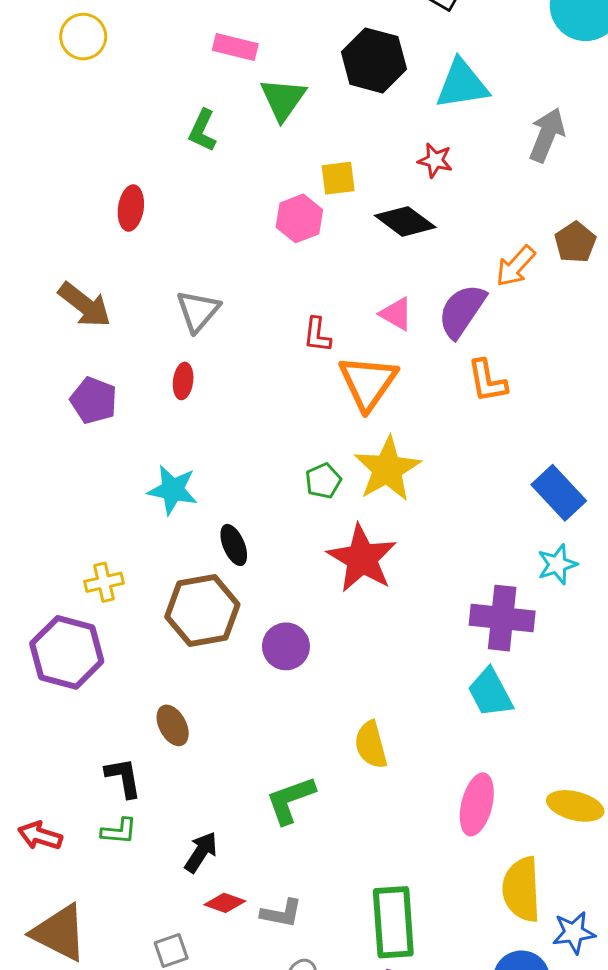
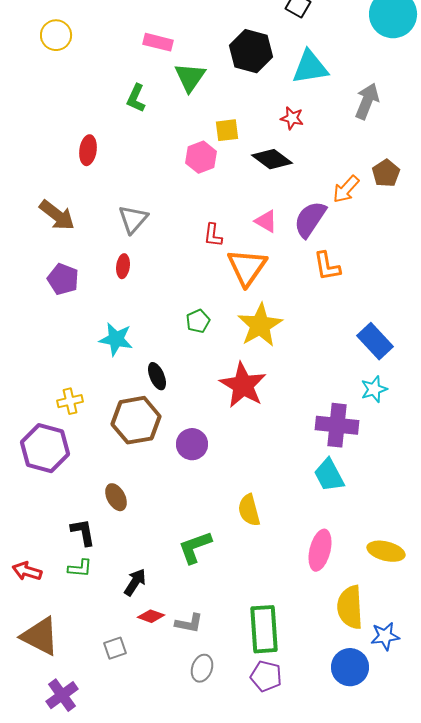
green pentagon: (323, 481) -> (198, 321), moved

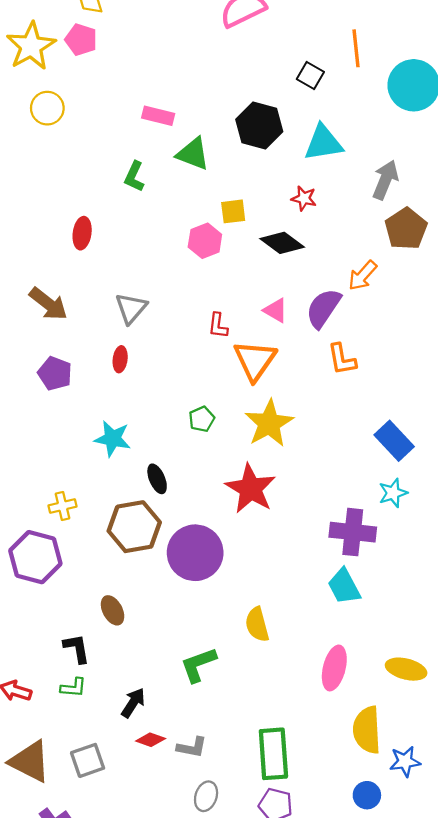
green triangle: (190, 77) -> (193, 154), turned -44
brown pentagon: (386, 173) -> (406, 229), moved, size x1.4
purple circle: (192, 444) -> (195, 553), size x1.6
gray square: (115, 648) -> (88, 760), moved, size x1.4
blue circle: (350, 667) -> (367, 795), size x0.7

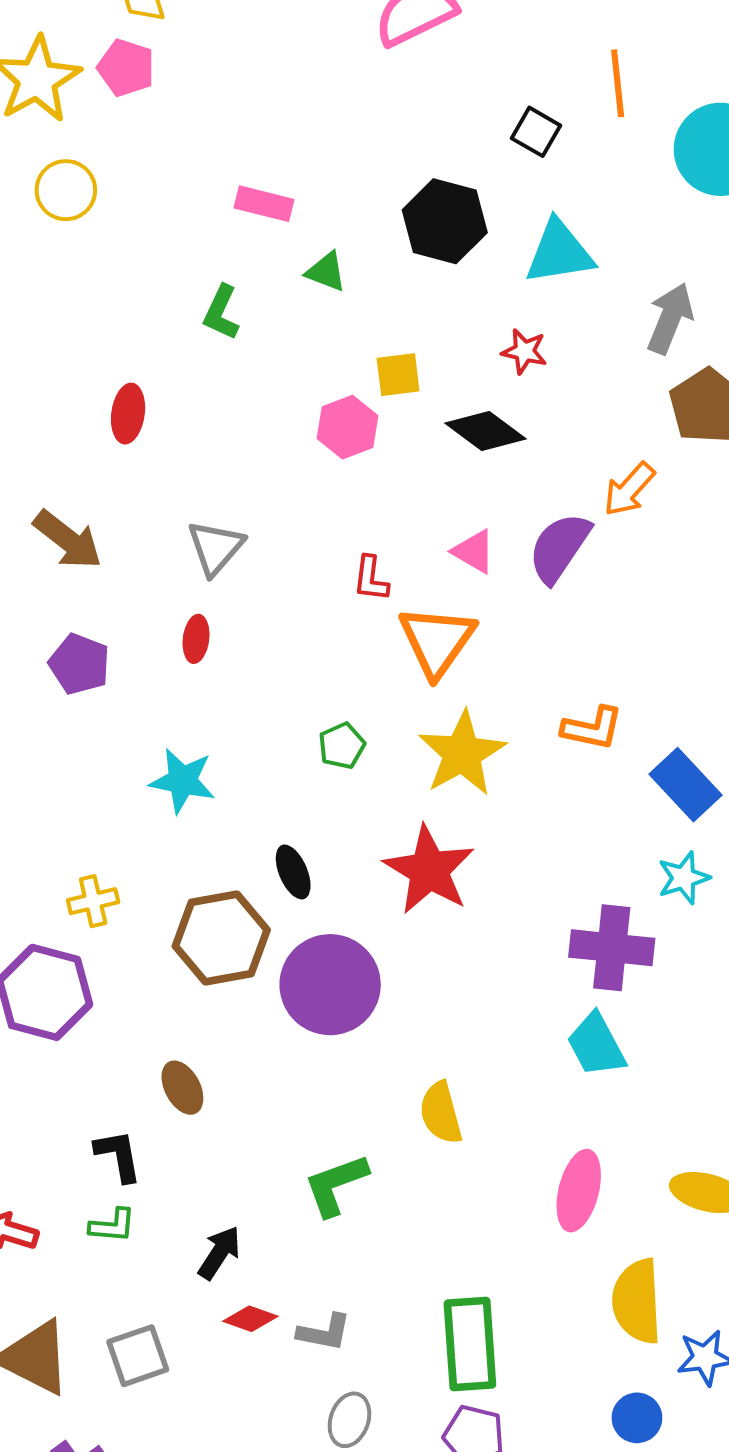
green triangle: (193, 154) -> (326, 272), size x0.7
orange L-shape: (342, 359) -> (592, 728), moved, turned -68
black ellipse: (157, 479) -> (293, 872), moved

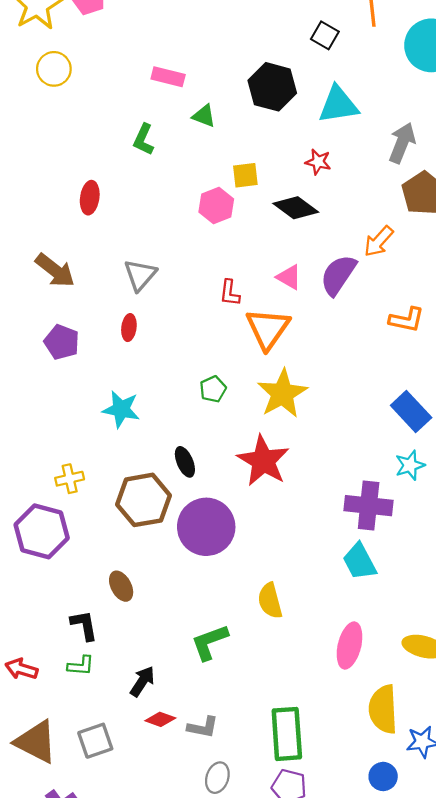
orange L-shape: (592, 728) -> (407, 320), moved

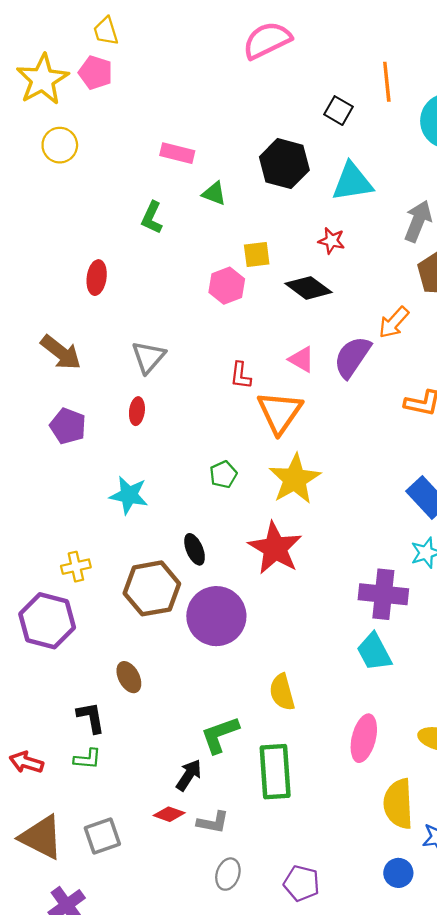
black arrow: (142, 681) -> (189, 775), moved
green rectangle: (287, 734) -> (275, 772), moved

